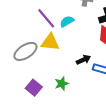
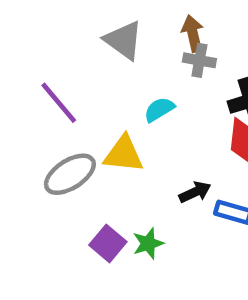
purple line: (46, 18) -> (59, 103), moved
purple square: (34, 88) -> (108, 243), moved

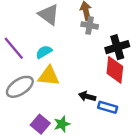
cyan semicircle: (159, 109) -> (44, 52), moved
black arrow: (195, 192) -> (87, 96), turned -140

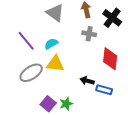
gray cross: (90, 25) -> (89, 34), moved
black cross: (117, 47) -> (112, 18), moved, turned -36

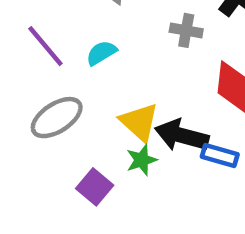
yellow triangle: (55, 64) -> (139, 122), moved, turned 36
black arrow: (87, 81) -> (182, 135), size x1.6
green star: (66, 104) -> (142, 160), moved

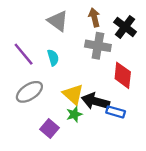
gray cross: (186, 30) -> (98, 46), size x1.5
cyan semicircle: (101, 53) -> (53, 58), turned 105

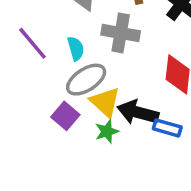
gray cross: (98, 46) -> (121, 33), moved
gray ellipse: (29, 92) -> (86, 80), moved
purple square: (49, 128) -> (65, 116), moved

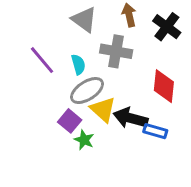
green star: (107, 131) -> (84, 140), moved, turned -30

